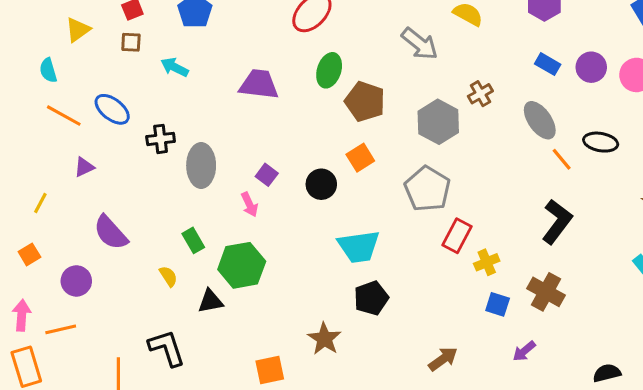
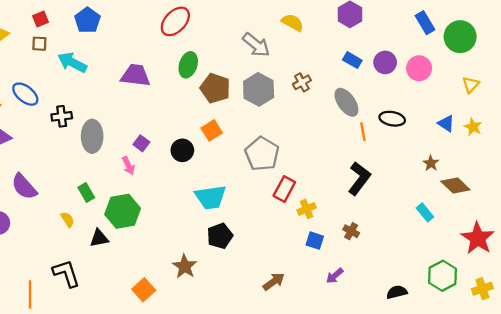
cyan arrow: (175, 67) -> (72, 62), size x1.4
gray hexagon: (438, 122) -> (259, 89), moved
orange line: (562, 159) -> (363, 132), turned 30
brown cross: (546, 292) -> (351, 231), size x0.6
orange square: (270, 370) -> (144, 290), turned -30

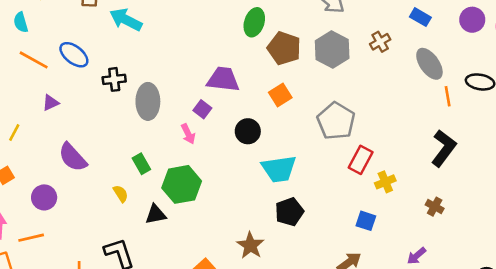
blue rectangle: (352, 60) -> (420, 17), moved
purple trapezoid: (135, 75) -> (223, 79), moved
black circle: (182, 150) -> (248, 131), moved
blue square: (315, 241) -> (366, 221), moved

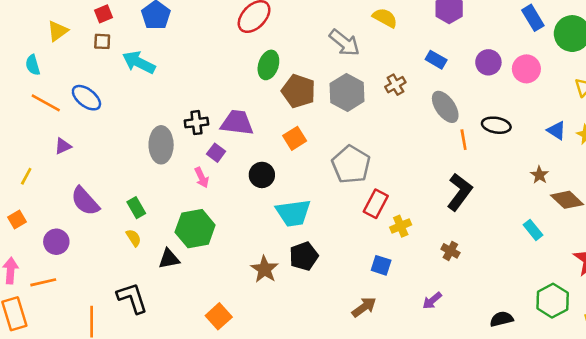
black cross: (114, 79) -> (196, 123), moved
green rectangle: (141, 164) -> (136, 208), moved
brown star: (250, 245) -> (265, 269), moved

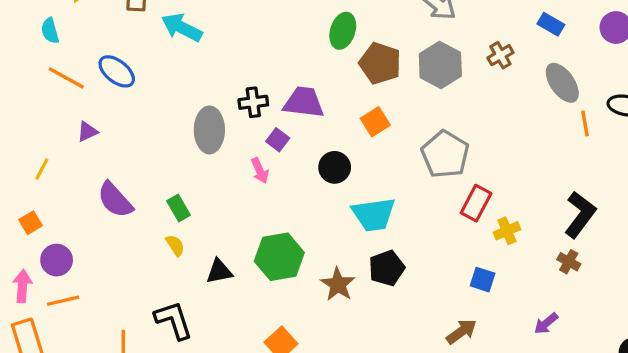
black L-shape: (460, 192) -> (580, 215), moved
green hexagon: (195, 229) -> (279, 257), moved
purple circle: (56, 242) -> (57, 260), moved

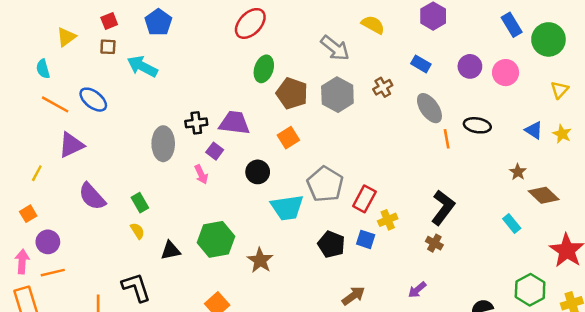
purple triangle: (87, 132) -> (71, 145), size x1.6
gray pentagon: (445, 154) -> (325, 184), moved
black pentagon: (387, 268) -> (331, 244), moved, turned -30
blue square: (483, 280) -> (366, 239), moved

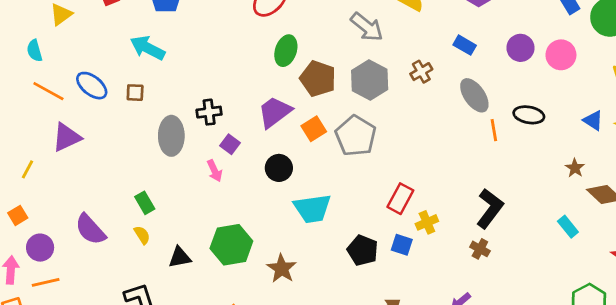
brown square: (108, 47) -> (135, 93), moved
purple trapezoid: (234, 123) -> (275, 112), moved, turned -44
gray pentagon: (325, 184) -> (356, 136), moved
purple semicircle: (92, 196) -> (90, 229), moved

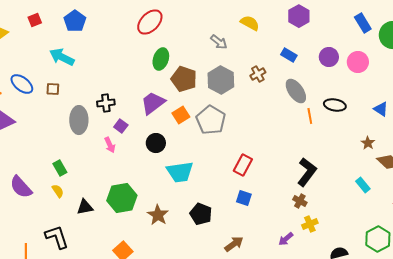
gray arrow: (367, 27) -> (219, 42), size x0.7
yellow cross: (427, 222) -> (310, 224), moved
black pentagon: (363, 250) -> (201, 214), moved

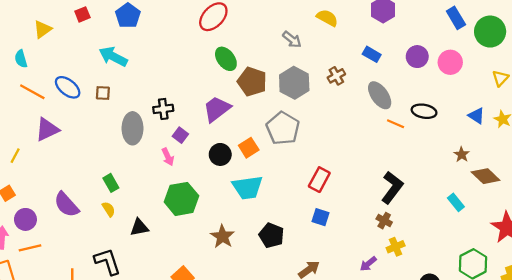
green ellipse: (161, 59) -> (226, 59), turned -55
orange square: (181, 115) -> (249, 148), moved
orange line: (310, 116) -> (396, 124), turned -56
green hexagon: (122, 198) -> (181, 199), moved

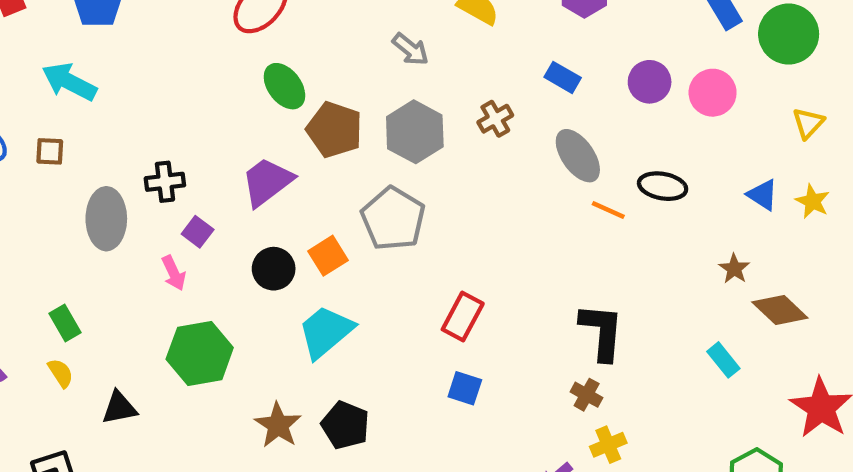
cyan trapezoid: (248, 188) -> (326, 332), turned 148
black L-shape: (392, 188) -> (602, 332), turned -32
black pentagon: (271, 235) -> (345, 425), moved

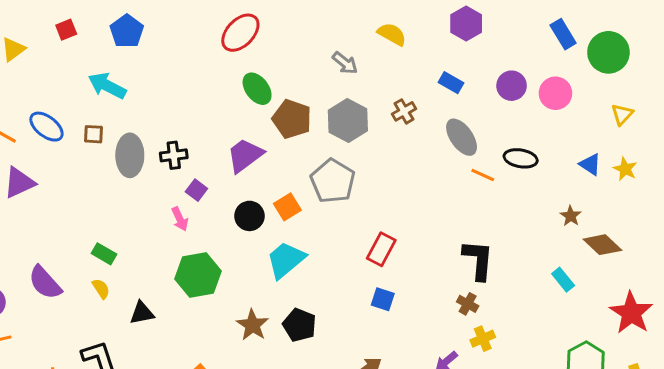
gray ellipse: (106, 219) -> (130, 155), moved
green rectangle: (65, 323) -> (104, 254), turned -30

